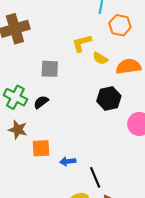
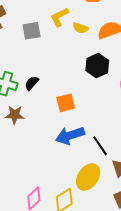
gray square: (50, 69) -> (32, 31), moved
orange square: (41, 148) -> (66, 103), moved
blue arrow: (68, 161) -> (70, 136), size x1.8

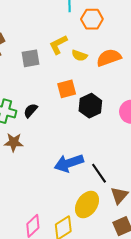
black hexagon: (97, 66) -> (90, 106), moved
orange square: (66, 103) -> (67, 89), moved

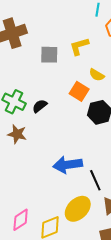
yellow semicircle: (79, 56) -> (97, 75), moved
orange square: (67, 89) -> (79, 91), turned 36

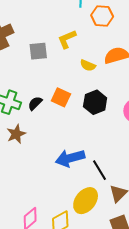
orange square: (79, 91) -> (61, 97), moved
brown star: (17, 134) -> (16, 134), turned -30

